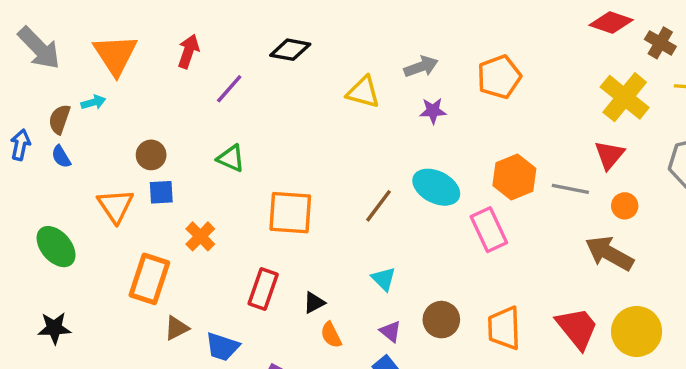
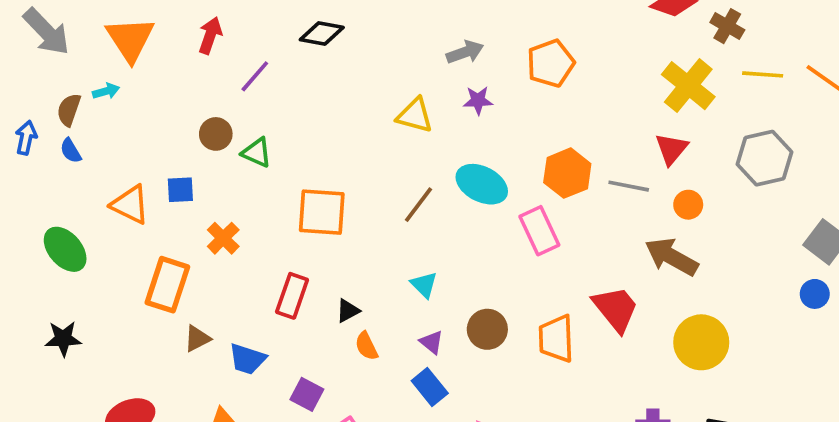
yellow triangle: (363, 92) -> (415, 115), moved
brown circle: (151, 155) -> (216, 134), moved
orange triangle: (115, 206) -> (130, 205), turned -30
red trapezoid: (577, 328) -> (616, 309), moved

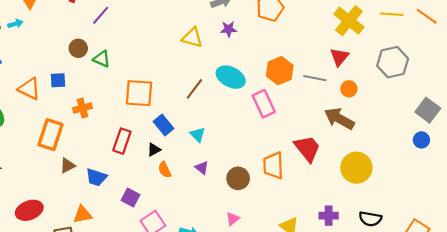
orange cross: (223, 238) -> (83, 108), turned 30
brown circle: (487, 329) -> (238, 178), moved
blue rectangle: (430, 387) -> (164, 125), moved

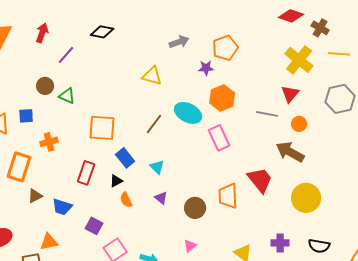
purple star: (229, 29) -> (206, 68), moved
orange hexagon: (280, 71) -> (222, 98), moved

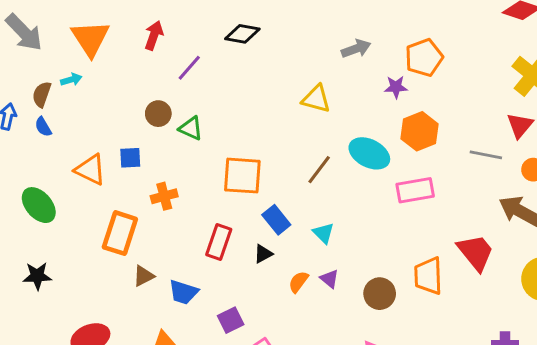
pink rectangle: (219, 138) -> (415, 190), turned -75
orange semicircle: (126, 200) -> (298, 282), moved, turned 63
purple square: (94, 226) -> (231, 320), turned 36

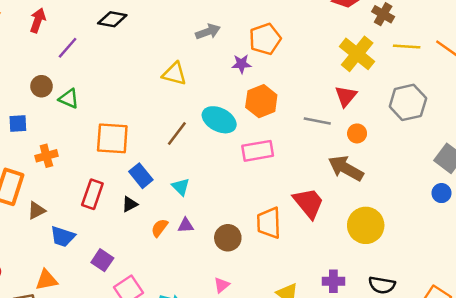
brown triangle: (144, 276) -> (37, 210), moved
purple triangle: (329, 279) -> (186, 225), turned -42
purple square: (231, 320) -> (102, 260), turned -30

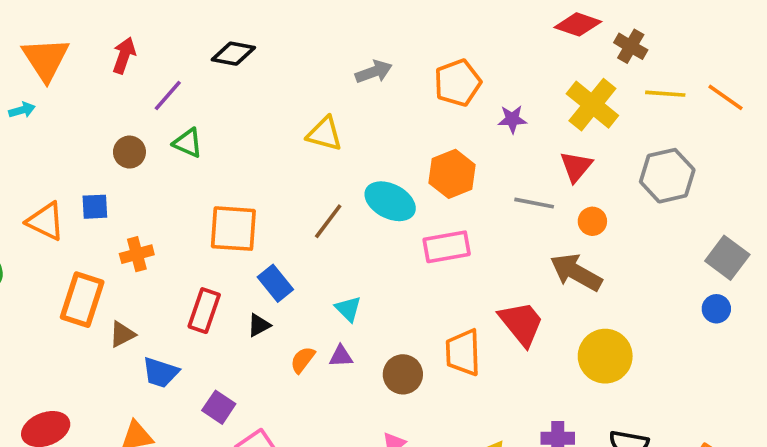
purple star: (241, 64) -> (512, 119), moved
green triangle: (69, 99) -> (188, 143), moved
cyan triangle: (181, 187) -> (348, 309), moved

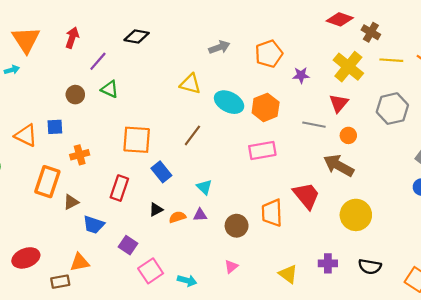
cyan ellipse: (390, 201) -> (229, 102), moved
black triangle: (259, 325) -> (156, 210), moved
orange semicircle: (303, 360) -> (177, 217), turned 35

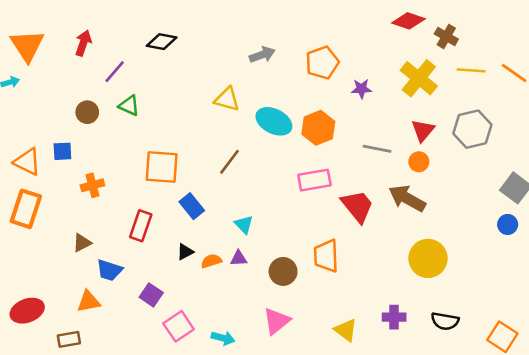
red triangle: (339, 103) -> (423, 130), moved
orange rectangle: (47, 182) -> (26, 209), moved
red trapezoid: (306, 196) -> (357, 206), moved
orange triangle: (80, 262) -> (89, 301), moved
pink triangle: (231, 267) -> (277, 321), size x1.6

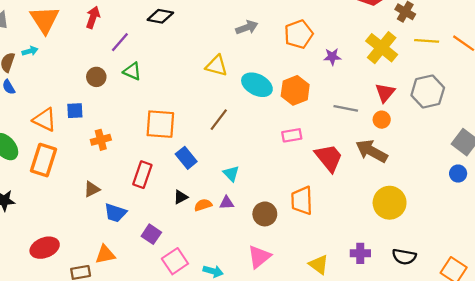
pink rectangle: (314, 180) -> (292, 135), size x0.7
orange triangle: (89, 301) -> (105, 254), moved

